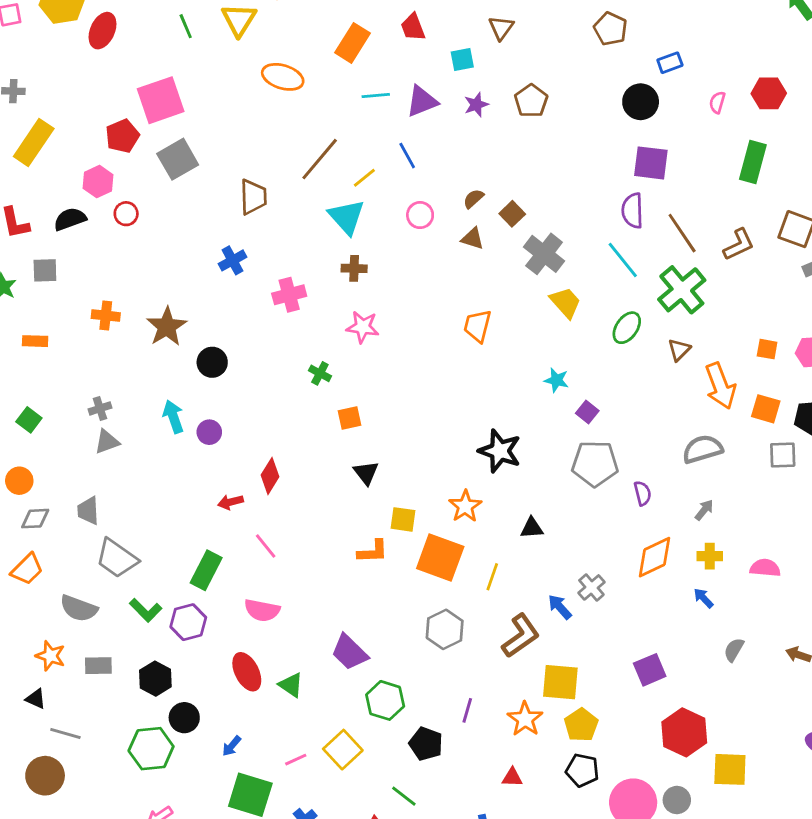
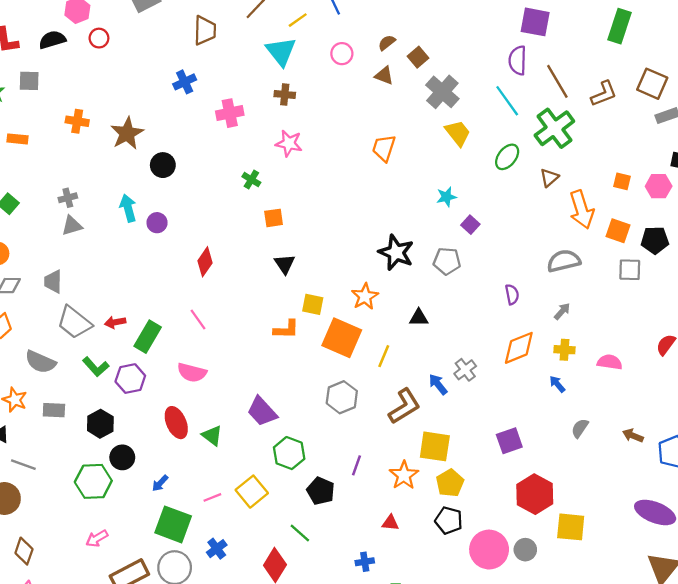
cyan star: (556, 380) -> (446, 197), turned -30
gray pentagon: (595, 464) -> (447, 261), moved, size x0.7
red arrow: (231, 502) -> (115, 322), moved

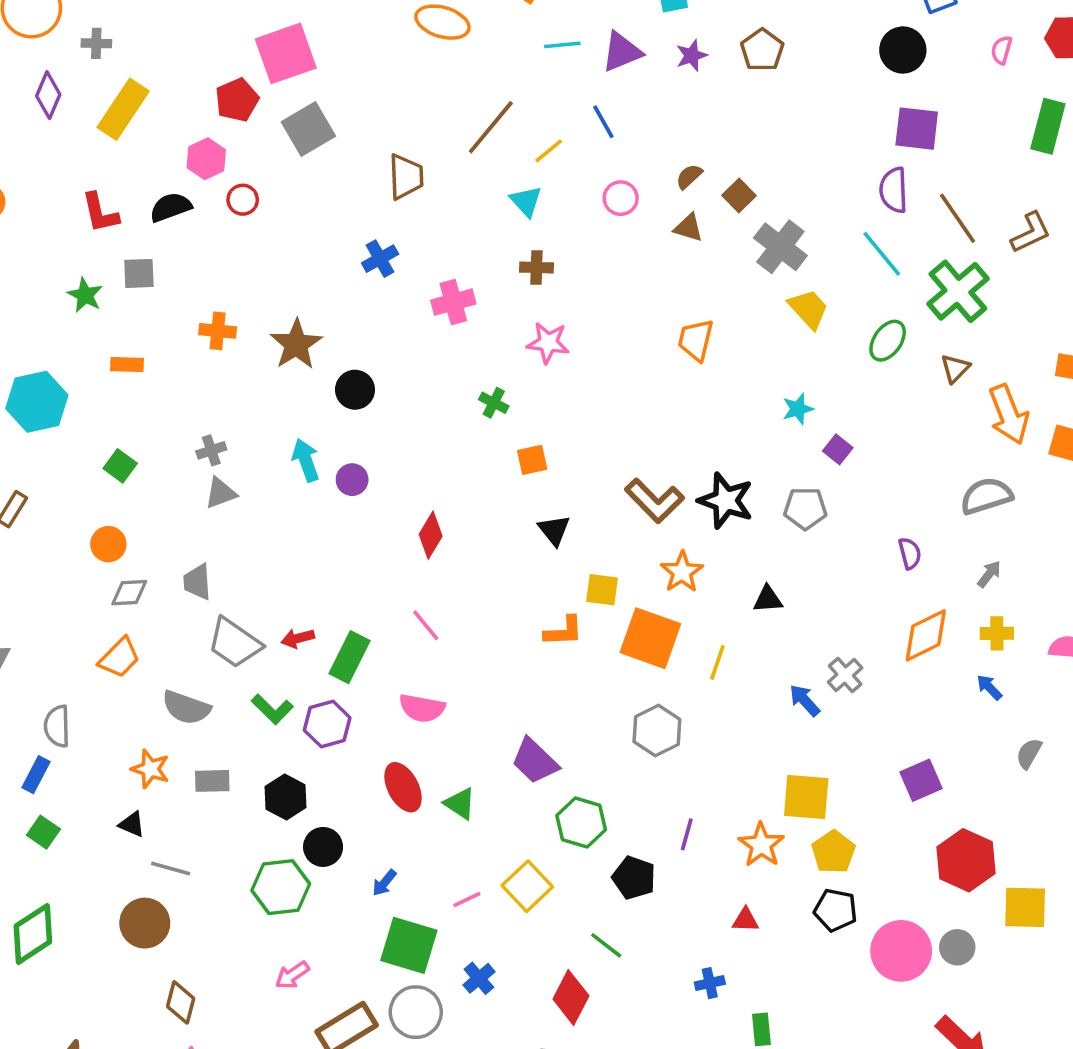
cyan triangle: (281, 51) -> (526, 201), size x0.7
brown L-shape: (404, 406) -> (654, 501), moved, turned 81

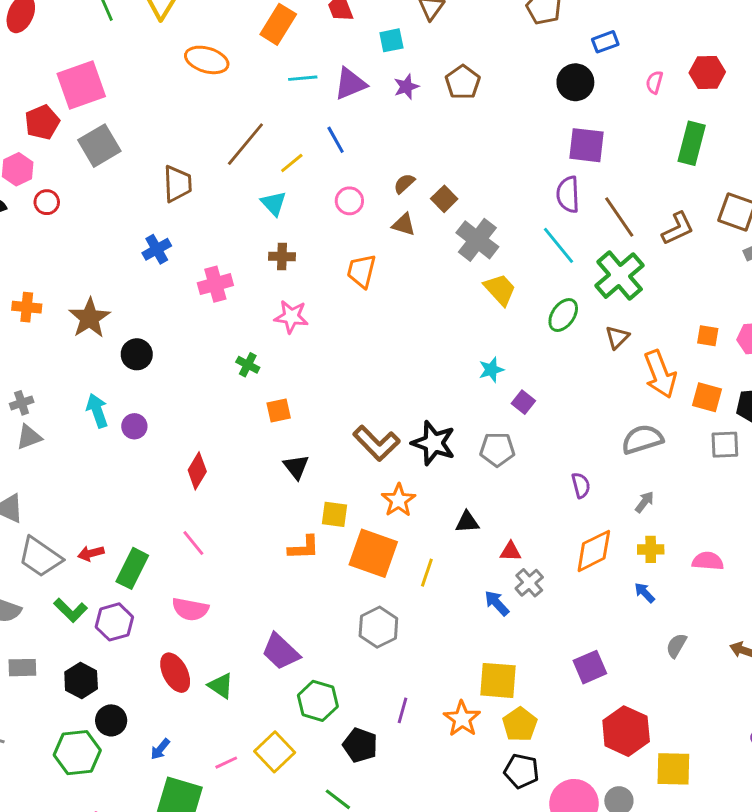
orange trapezoid: (696, 340) -> (361, 271), moved
red triangle: (745, 920) -> (511, 552), moved

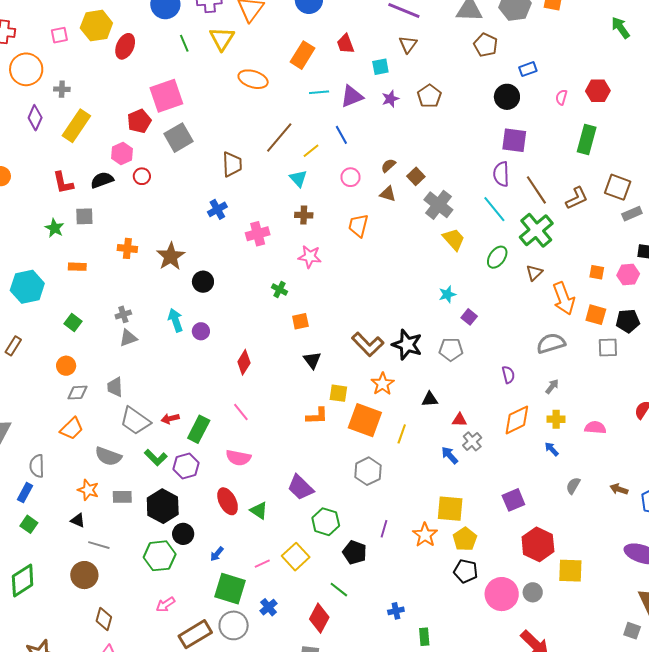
black hexagon: (81, 680) -> (163, 506), size x1.4

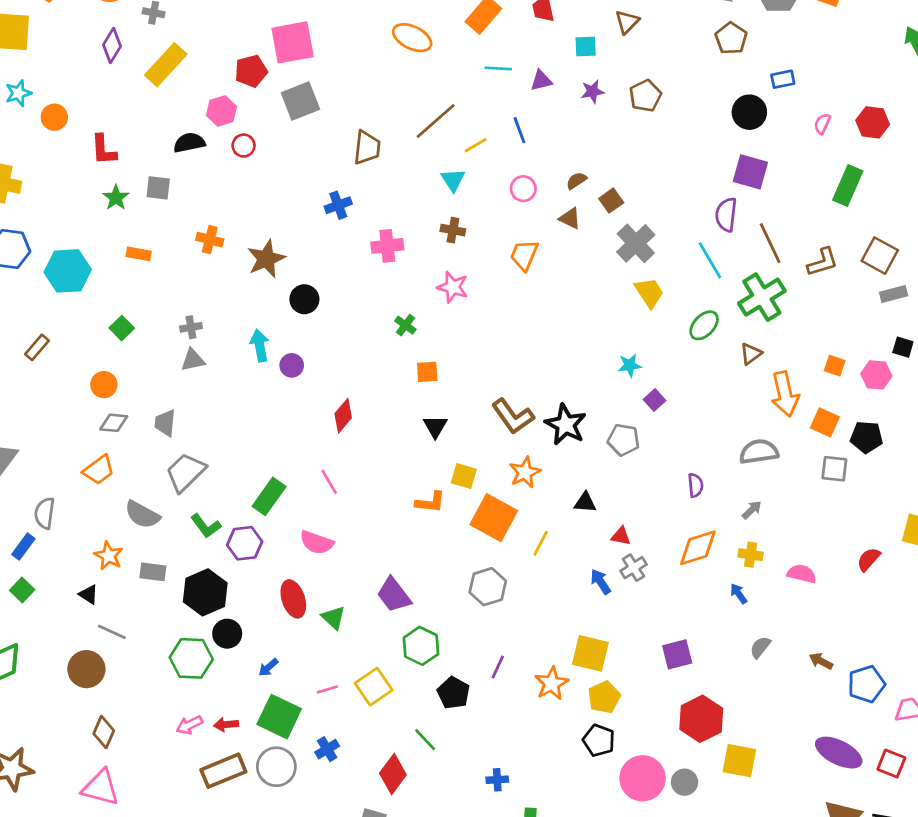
purple triangle: (352, 96) -> (541, 81), size x0.7
red L-shape: (63, 183) -> (104, 150), moved
red arrow: (170, 419) -> (226, 725), moved
gray trapezoid: (135, 421) -> (186, 472), turned 92

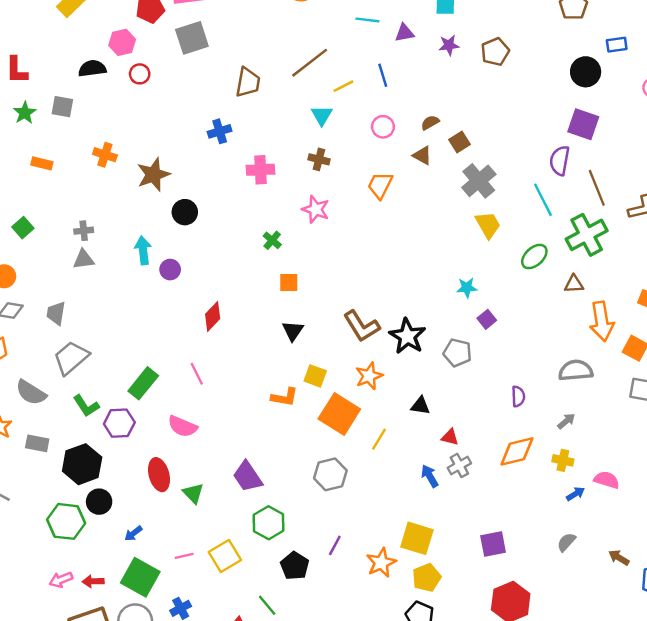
brown triangle: (751, 354) -> (574, 284), turned 30
blue arrow: (739, 594) -> (575, 494), moved, turned 90

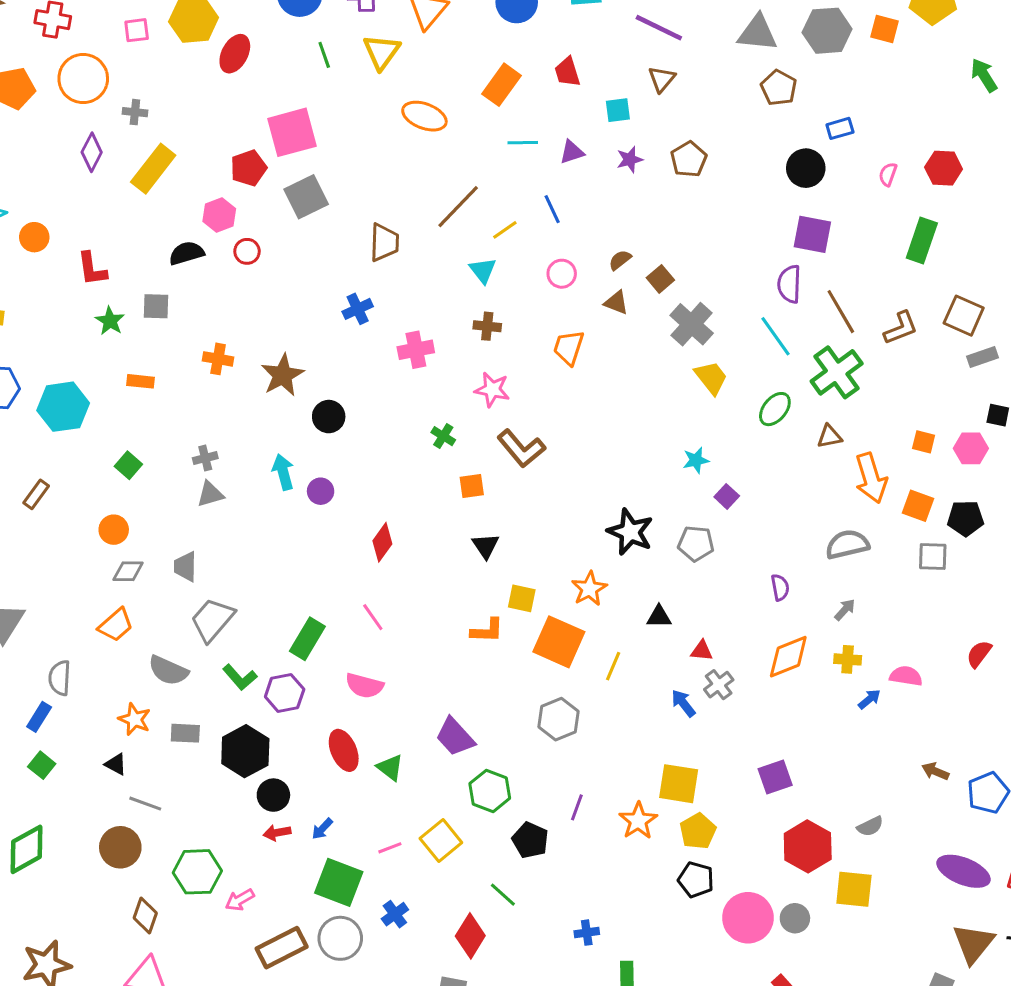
brown L-shape: (362, 326) -> (521, 449), moved
green hexagon: (66, 521) -> (197, 872), moved
gray semicircle: (566, 542) -> (870, 826), moved, turned -150
red arrow: (93, 581) -> (277, 833), moved

